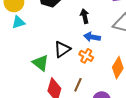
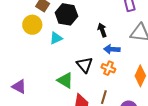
cyan triangle: (18, 22) -> (56, 38), moved
black triangle: (62, 49) -> (85, 65), turned -30

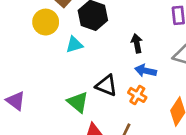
black triangle: (85, 65) -> (106, 86), turned -36

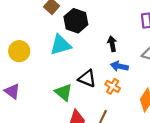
yellow circle: (46, 22) -> (19, 51), moved
cyan triangle: (74, 45) -> (61, 45), size x1.5

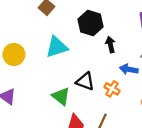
black hexagon: (76, 21) -> (90, 23), moved
blue arrow: (119, 66) -> (129, 69), moved

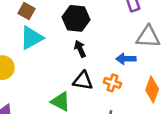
black arrow: (110, 45) -> (80, 49), moved
cyan triangle: (57, 47) -> (32, 38), moved

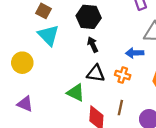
cyan triangle: (32, 38) -> (48, 35), turned -45

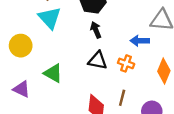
green triangle: (76, 93) -> (53, 73), moved

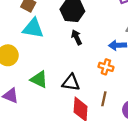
cyan triangle: (50, 18) -> (33, 28), turned -35
black triangle: (98, 60) -> (71, 83), moved

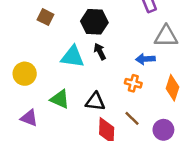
cyan triangle: (33, 28) -> (73, 57), moved
brown line: (104, 99) -> (132, 118), turned -56

